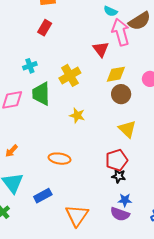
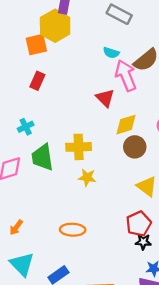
yellow cross: (70, 75) -> (79, 147), moved, turned 35

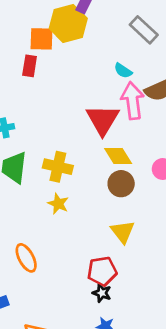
red rectangle: (37, 81) -> (30, 66), moved, turned -30
red triangle: (105, 98) -> (103, 120), size x1.5
yellow diamond: (126, 125) -> (118, 156), turned 60
orange ellipse: (73, 230) -> (26, 258), turned 45

